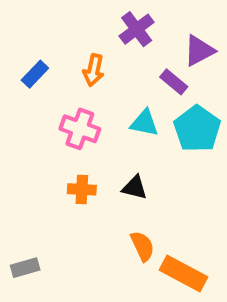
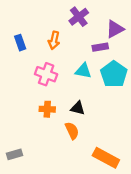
blue rectangle: (35, 74) -> (20, 43), turned -63
purple rectangle: (174, 82) -> (100, 47), turned -49
orange semicircle: (142, 246) -> (72, 131), moved

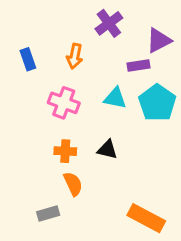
orange semicircle: (72, 131) -> (73, 184), moved
gray rectangle: (14, 154) -> (48, 213), moved

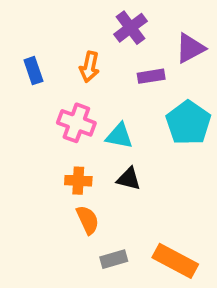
purple rectangle: (138, 65) -> (151, 76), moved
cyan triangle: (115, 98) -> (119, 136), moved
gray rectangle: (48, 213) -> (114, 259), moved

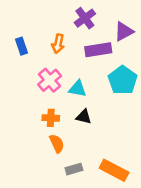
purple rectangle: (151, 76) -> (98, 50), size x1.5
pink cross: (76, 123) -> (50, 80), turned 30

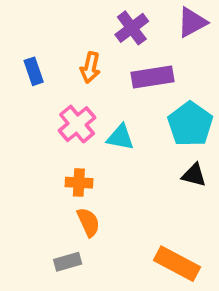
purple triangle: (124, 31) -> (192, 22), moved
black triangle: (84, 117) -> (194, 175), moved
gray rectangle: (74, 169) -> (68, 262), moved

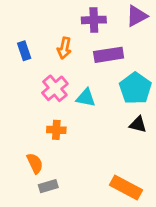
purple cross: (132, 28) -> (94, 20), turned 35
orange semicircle: (88, 222) -> (35, 163), moved

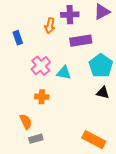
orange arrow: (64, 48) -> (50, 26), moved

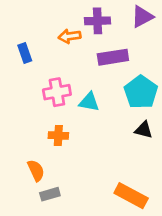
orange arrow: (50, 26) -> (70, 36), turned 70
pink cross: (41, 66) -> (57, 92), turned 30

